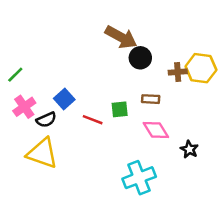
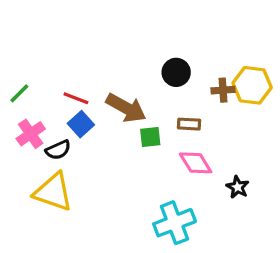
brown arrow: (121, 37) -> (126, 108), moved
red line: (93, 120) -> (76, 98), moved

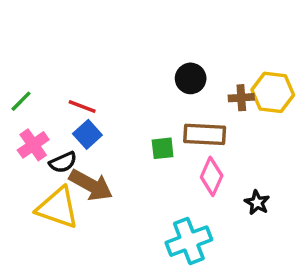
brown arrow: (126, 108) -> (91, 185), moved
brown rectangle: (189, 124) -> (205, 134), size x1.6
pink diamond: (196, 163) -> (212, 176), turned 56

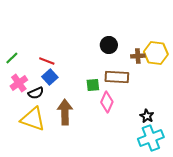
pink diamond: (212, 176) -> (107, 102), moved
brown arrow: (91, 185) -> (65, 112), moved, turned -120
cyan cross: (189, 241) -> (151, 138), moved

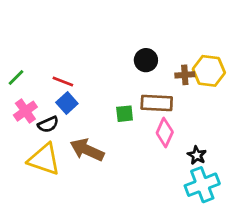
pink diamond: (107, 102) -> (165, 132), moved
brown arrow: (65, 112) -> (87, 150), turned -65

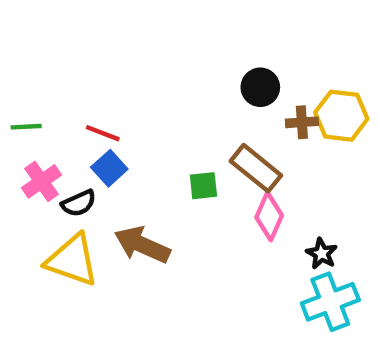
black circle: (146, 60) -> (260, 87), moved
green line: (16, 78) -> (26, 127), turned 42
brown rectangle: (157, 103) -> (256, 168), turned 36

